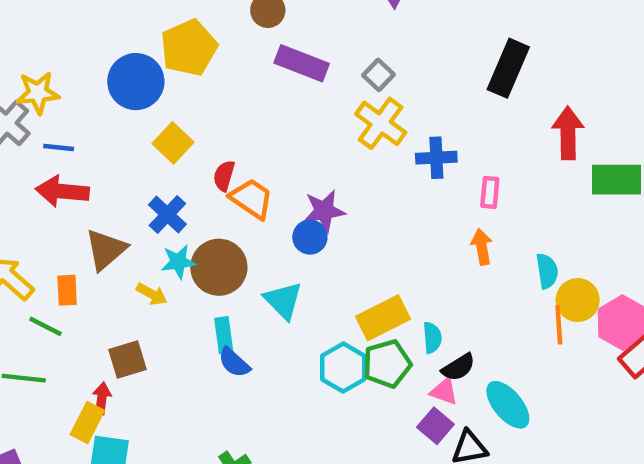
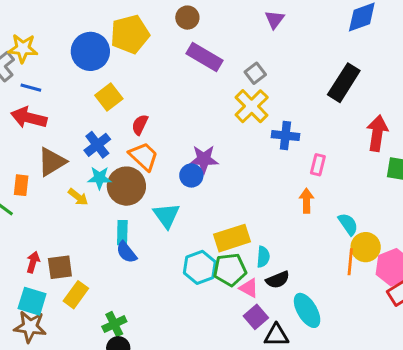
orange trapezoid: (252, 199) -> (144, 156), moved
cyan semicircle: (547, 271) -> (348, 224), turned -35
brown square: (127, 359) -> (60, 267), moved
pink triangle: (444, 391) -> (249, 288), moved
yellow rectangle: (87, 423) -> (76, 295), moved

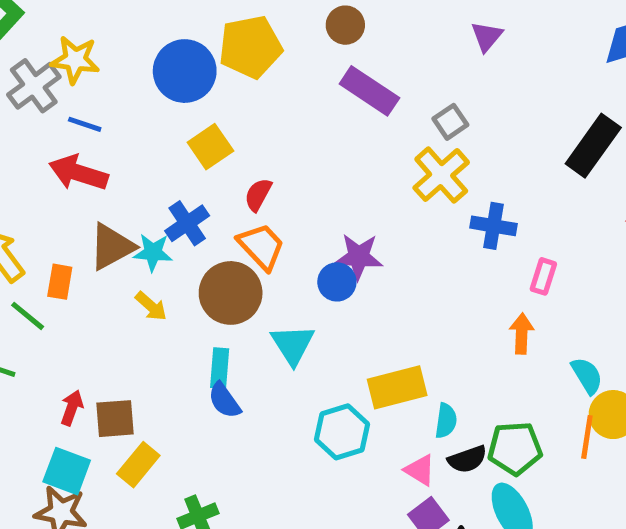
cyan star: (100, 178) -> (153, 252), moved
green pentagon: (230, 270) -> (515, 448), moved

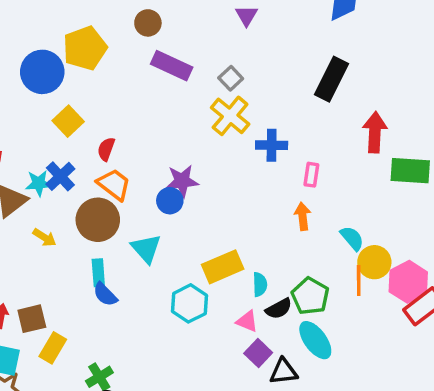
cyan star: (153, 252) -> (39, 183), moved
green pentagon: (515, 448) -> (310, 296), turned -30

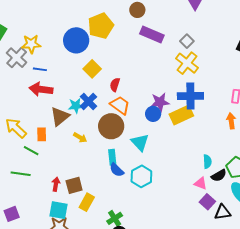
blue cross: (272, 145) -> (190, 96), moved, size x1.4
yellow rectangle: (223, 267) -> (181, 115), moved
cyan hexagon: (190, 303) -> (141, 176), moved

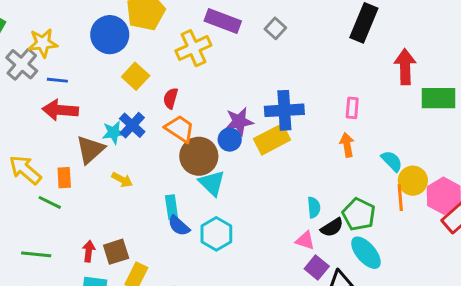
yellow cross: (187, 63) -> (193, 48), moved, turned 30
brown circle: (111, 126) -> (199, 156), moved
green line: (21, 174) -> (36, 254), moved

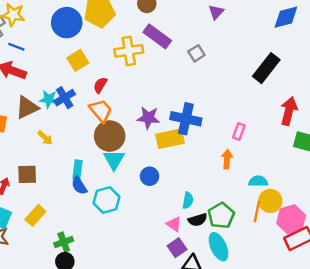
blue circle: (230, 140) -> (150, 176), moved
cyan semicircle: (392, 161) -> (258, 181), turned -60
brown square: (116, 252) -> (27, 174), moved

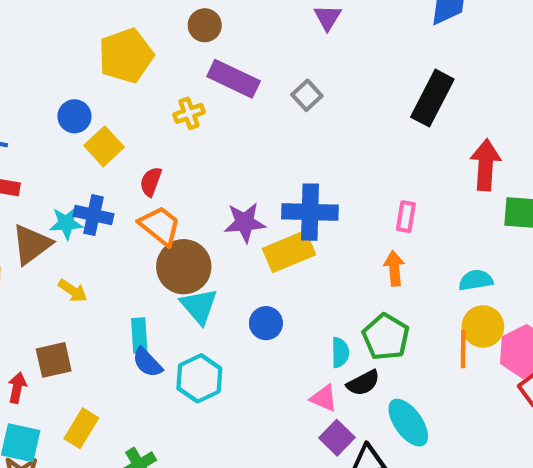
blue circle: (67, 23) -> (74, 116), moved, size x0.6
yellow cross: (129, 51) -> (189, 113), size x0.6
blue cross: (65, 98) -> (93, 215), turned -35
cyan semicircle: (258, 181) -> (476, 280), moved
green pentagon: (221, 215) -> (386, 337), moved

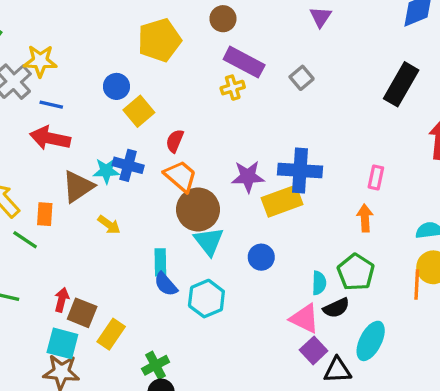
yellow cross: (189, 113) -> (233, 88), moved
brown square: (54, 360) -> (82, 313), moved, turned 32
pink triangle: (324, 398) -> (305, 319), size x1.4
cyan ellipse: (408, 423) -> (371, 341), turned 60

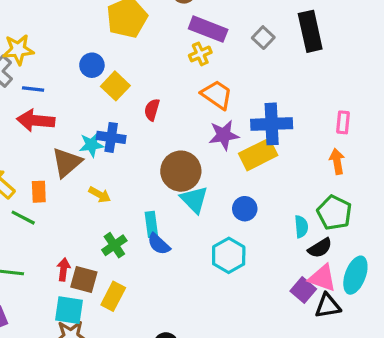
black rectangle: (401, 84) -> (310, 31), moved, turned -36
orange trapezoid: (181, 176) -> (217, 95), moved
cyan hexagon: (206, 299) -> (229, 255), moved
pink triangle: (305, 319) -> (322, 278), moved
green cross: (156, 365) -> (114, 245), moved

